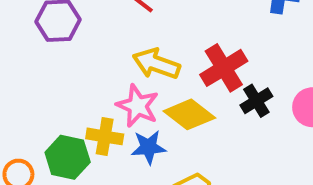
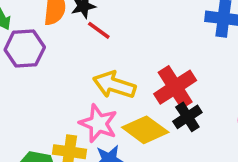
black cross: (256, 101) -> (187, 117), moved

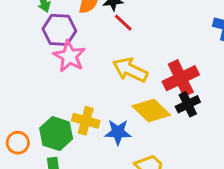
pink star: (98, 123) -> (69, 56), moved

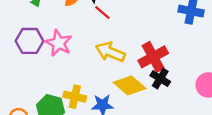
purple hexagon: (59, 30) -> (29, 41), moved
black cross: (188, 104) -> (160, 79), turned -30

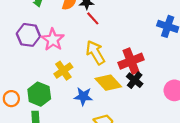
yellow arrow: (110, 52) -> (95, 53), turned 30
yellow cross: (75, 97) -> (63, 71), moved, turned 36

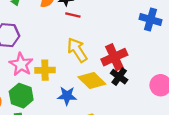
red line: (93, 18) -> (73, 15), turned -32
pink star: (53, 40) -> (21, 64), moved
yellow cross: (63, 71) -> (45, 70), turned 36

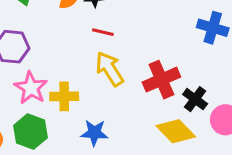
red line: (73, 15) -> (103, 32), moved
black cross: (119, 77) -> (195, 99), moved
yellow diamond: (92, 80) -> (176, 131), moved

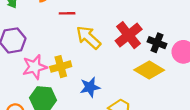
red line: (103, 32) -> (67, 13), moved
pink star: (31, 88) -> (35, 67), turned -30

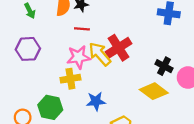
red cross: (129, 35) -> (119, 48), moved
pink star: (35, 67) -> (79, 57), moved

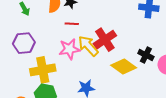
yellow cross: (70, 79) -> (43, 70), moved, size x1.4
yellow diamond: (154, 91) -> (124, 67), moved

